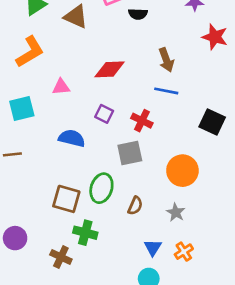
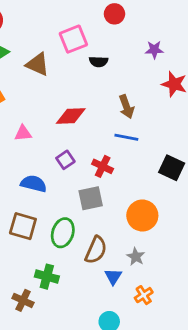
purple square: (104, 114) -> (65, 160), turned 30
brown square: (66, 199) -> (23, 226), moved
brown semicircle: (135, 206) -> (96, 250), size x1.5
blue triangle: (153, 248) -> (113, 277), moved

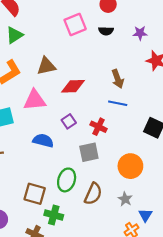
black semicircle: (99, 62) -> (106, 31), moved
brown triangle: (38, 64) -> (46, 66), moved, turned -36
pink triangle: (23, 133) -> (35, 100), size x1.6
brown square: (23, 226) -> (35, 194), moved
blue triangle: (113, 277) -> (145, 215), moved

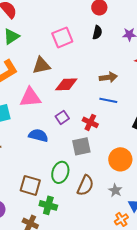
pink square: (75, 24) -> (62, 37), moved
black semicircle: (106, 31) -> (97, 32), turned -80
brown arrow: (118, 79) -> (108, 77), turned -78

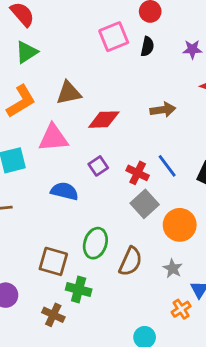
pink square: (62, 37) -> (114, 37), moved
blue line: (108, 100) -> (167, 166), moved, turned 42
gray square: (81, 146) -> (145, 204), moved, turned -30

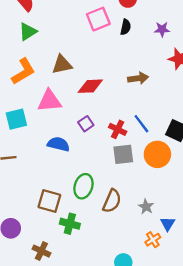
gray square: (145, 204) -> (123, 154), turned 35
orange circle: (180, 225) -> (157, 154), moved
brown cross: (53, 315) -> (41, 251), moved

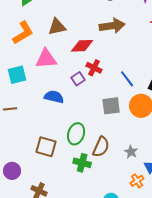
brown arrow: (138, 78) -> (112, 26), moved, size x1.4
red cross: (118, 129) -> (94, 68), moved
green cross: (70, 224) -> (82, 163), moved

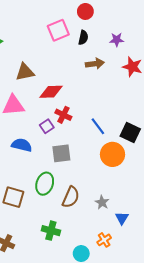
brown arrow: (112, 26) -> (95, 64), moved, size x0.7
gray square: (111, 106) -> (61, 153), moved
green cross: (82, 163) -> (51, 231), moved
orange cross: (137, 181) -> (104, 240), moved

